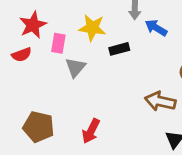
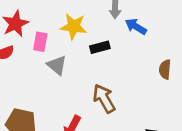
gray triangle: (75, 67) -> (57, 65), turned -30
brown arrow: (160, 101) -> (104, 98), moved, turned 48

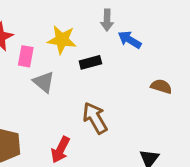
brown semicircle: (165, 69) -> (161, 86), turned 102

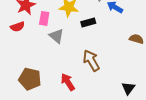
red arrow: (60, 150) -> (68, 82), turned 120

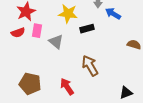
pink rectangle: (44, 18) -> (37, 31), moved
black triangle: (128, 88) -> (126, 93), turned 32

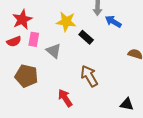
black rectangle: (87, 29) -> (86, 37), turned 56
brown pentagon: (30, 84) -> (26, 76), moved
black triangle: (126, 93) -> (127, 104), turned 32

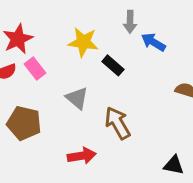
pink rectangle: (34, 39) -> (35, 69), turned -48
gray triangle: (54, 51) -> (77, 98), moved
red arrow: (65, 98) -> (82, 156), turned 114

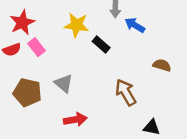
gray triangle: (77, 98) -> (64, 83), moved
brown arrow: (118, 123) -> (126, 92), moved

